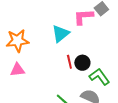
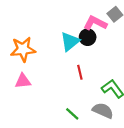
pink L-shape: (83, 17) -> (95, 23), turned 30
black circle: (82, 63) -> (88, 37), moved

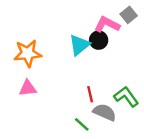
red line: (80, 72) -> (90, 94), moved
gray semicircle: (103, 111) -> (105, 112), moved

